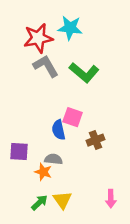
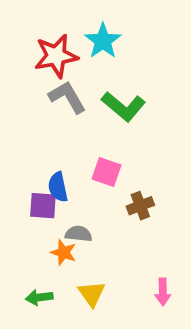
cyan star: (70, 28) -> (103, 41), turned 30
blue semicircle: (59, 130) -> (58, 187), moved
purple square: (19, 152) -> (43, 206), moved
green arrow: (39, 203) -> (39, 297), moved, turned -144

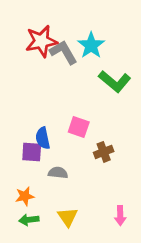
cyan star: (103, 41) -> (91, 45), moved
gray L-shape: (67, 97) -> (63, 52), moved
green L-shape: (123, 106) -> (115, 81), moved
orange star: (64, 252) -> (25, 196), moved, turned -30

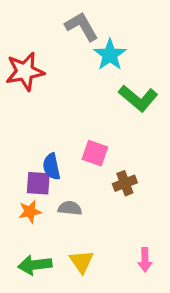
red star: (41, 41) -> (25, 71), moved
gray L-shape: (63, 52) -> (82, 26), moved
orange star: (25, 196) -> (30, 212), moved
green arrow: (29, 220) -> (35, 265), size x1.4

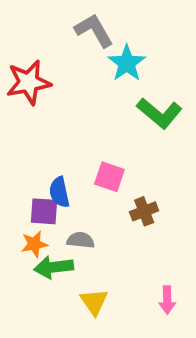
green arrow: (35, 265) -> (54, 267), moved

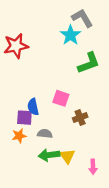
gray L-shape: (94, 30) -> (82, 18), moved
green L-shape: (159, 113) -> (89, 63), turned -60
green arrow: (54, 267) -> (49, 155), moved
yellow triangle: (94, 302) -> (67, 156), moved

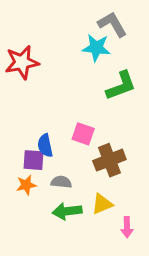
cyan star: (70, 35) -> (96, 48), turned -30
brown cross: (80, 118) -> (109, 160), size x1.5
yellow triangle: (67, 156) -> (102, 204), moved, turned 42

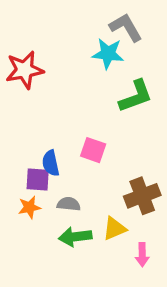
brown cross: (109, 160) -> (142, 196), moved

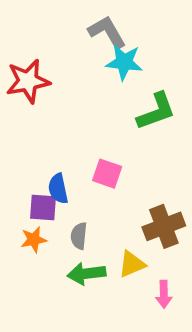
gray L-shape: (126, 27) -> (107, 32), moved
gray semicircle: (69, 204) -> (79, 236), turned -90

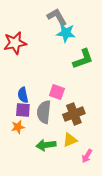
blue semicircle: (58, 189) -> (23, 95), moved
brown cross: (164, 226) -> (74, 114), moved
gray semicircle: (79, 236) -> (44, 112), moved, size x1.6
pink arrow: (164, 294) -> (87, 156), turned 32

